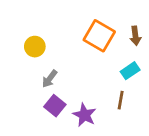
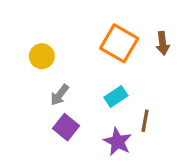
cyan rectangle: (130, 71) -> (116, 97), moved
purple star: (84, 115) -> (118, 142), moved

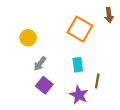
brown arrow: (163, 43) -> (109, 15), moved
cyan rectangle: (116, 97) -> (78, 65), turned -64

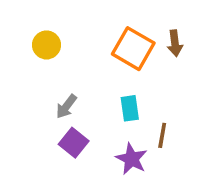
brown arrow: (109, 15) -> (175, 43), moved
yellow circle: (28, 38) -> (46, 45), moved

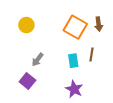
brown line: (162, 135) -> (91, 55), moved
purple square: (74, 143) -> (27, 81), moved

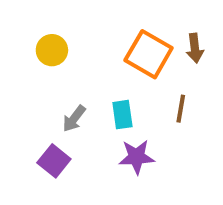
cyan rectangle: (73, 61) -> (122, 115), moved
purple star: (74, 89) -> (136, 157), moved, turned -30

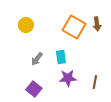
brown line: (181, 109) -> (95, 82), moved
purple square: (54, 161) -> (34, 89), moved

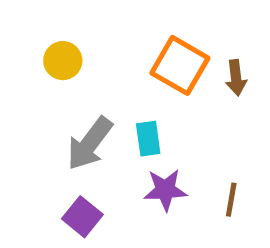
brown arrow: (97, 24) -> (236, 78), moved
gray arrow: (37, 59) -> (90, 144), size x1.6

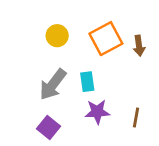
yellow circle: (63, 61) -> (57, 36), moved
orange square: (180, 65) -> (106, 39), turned 32

